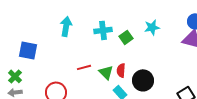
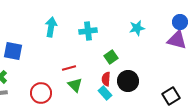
green square: (126, 37) -> (111, 57), moved
red semicircle: (121, 70) -> (106, 79), moved
green triangle: (106, 72) -> (75, 85), moved

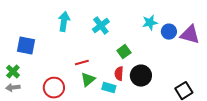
blue circle: (180, 22) -> (169, 32), moved
cyan cross: (88, 31) -> (101, 26), turned -30
green triangle: (75, 85) -> (88, 80), turned 35
cyan rectangle: (105, 93) -> (109, 88), moved, turned -32

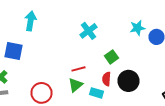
cyan arrow: (64, 22) -> (30, 21), moved
red line: (82, 63) -> (78, 69), moved

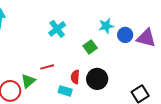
green square: (112, 57) -> (90, 47), moved
green triangle: (76, 85) -> (28, 81), moved

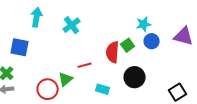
cyan cross: (57, 29) -> (72, 25), moved
blue circle: (125, 35) -> (152, 41), moved
red semicircle: (75, 77) -> (113, 52), moved, size x1.5

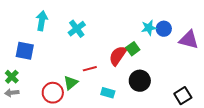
blue circle: (152, 41) -> (164, 29), moved
red semicircle: (113, 52) -> (118, 56), turned 30

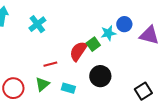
cyan star: (149, 28) -> (108, 33), moved
green triangle: (71, 83) -> (42, 84), moved

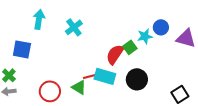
red line: (50, 64) -> (90, 76), moved
green triangle: (42, 84) -> (79, 87), turned -49
cyan rectangle: (68, 88) -> (105, 76), moved, size x1.5

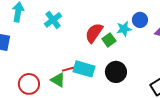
red semicircle: (115, 54) -> (94, 33), moved

